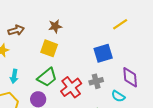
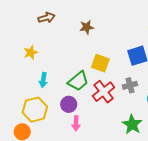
brown arrow: (16, 30) -> (46, 18), moved
yellow square: (49, 48) -> (100, 63), moved

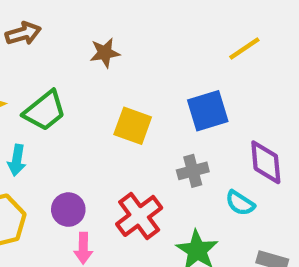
green trapezoid: (78, 81) -> (45, 111), moved
red cross: (104, 92) -> (139, 216), moved

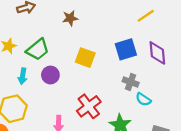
purple diamond: (266, 162) -> (157, 53), moved
gray cross: (193, 171) -> (131, 82), moved, turned 35
purple circle: (68, 210) -> (50, 75), moved

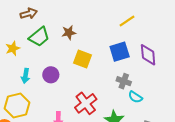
yellow line: (146, 16) -> (127, 21), moved
brown star: (70, 18) -> (69, 33), moved
green trapezoid: (38, 49) -> (39, 37), moved

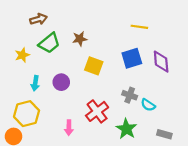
yellow line: (127, 21) -> (139, 27), turned 42
gray cross: (124, 81) -> (130, 95), moved

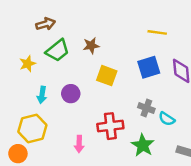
red cross: (97, 111) -> (110, 126), turned 30

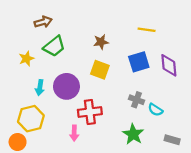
brown star: (91, 46) -> (101, 42), moved
purple circle: (71, 94) -> (66, 86), size x1.5
red cross: (110, 126) -> (90, 112), moved

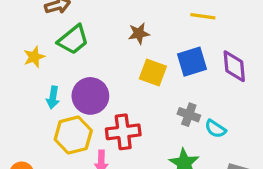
yellow square: (100, 70) -> (153, 73), moved
yellow hexagon: (31, 119) -> (73, 135), moved

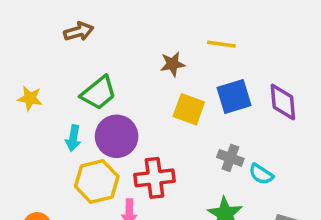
yellow line: (203, 16) -> (221, 44), moved
green trapezoid: (73, 40) -> (99, 93), moved
yellow star: (34, 57) -> (30, 98), moved, turned 30

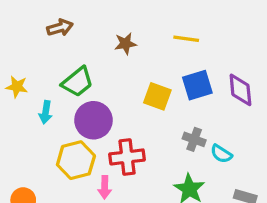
brown star: (173, 64) -> (125, 44), moved
cyan arrow: (73, 138) -> (46, 112), moved

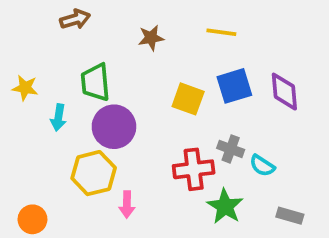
green trapezoid: (78, 82) -> (95, 82), turned 124
red cross: (127, 157) -> (194, 169), moved

